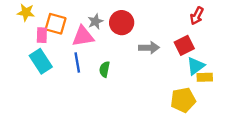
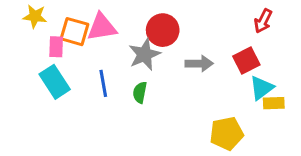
gray star: (95, 21) -> (144, 54), moved, size x1.5
pink triangle: (83, 36) -> (102, 27), moved
yellow pentagon: (183, 100) -> (227, 133), moved

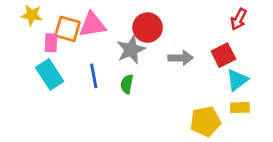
yellow rectangle: (274, 103) -> (240, 108), moved

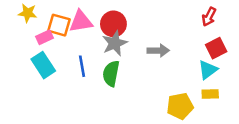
red circle: (148, 28) -> (113, 24), moved
pink rectangle: (51, 43) -> (45, 37), turned 63
red square: (223, 55) -> (216, 48), moved
green semicircle: (127, 84) -> (111, 73), size x1.5

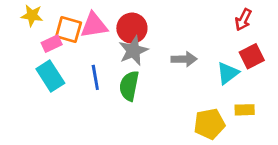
cyan triangle: (208, 70) -> (228, 73), moved

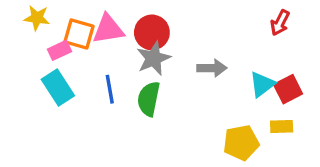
red square: (252, 56) -> (288, 89), moved

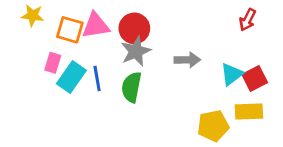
pink rectangle: (60, 50) -> (53, 63), moved, turned -48
cyan rectangle: (58, 88) -> (71, 77), moved, turned 68
yellow rectangle: (282, 126) -> (249, 111), size x1.4

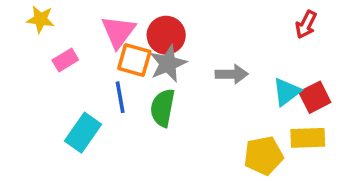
pink triangle: (96, 25) -> (118, 32), turned -44
orange square: (70, 30) -> (134, 60), moved
pink rectangle: (53, 63) -> (65, 60), moved, turned 42
cyan rectangle: (71, 77) -> (83, 133), moved

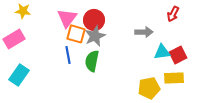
pink rectangle: (65, 60) -> (14, 39), moved, size x1.5
gray arrow: (232, 74) -> (144, 32), moved
cyan triangle: (286, 92) -> (162, 52), turned 30
cyan rectangle: (83, 133) -> (19, 75), moved

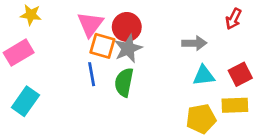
cyan triangle: (162, 52) -> (204, 76), moved

